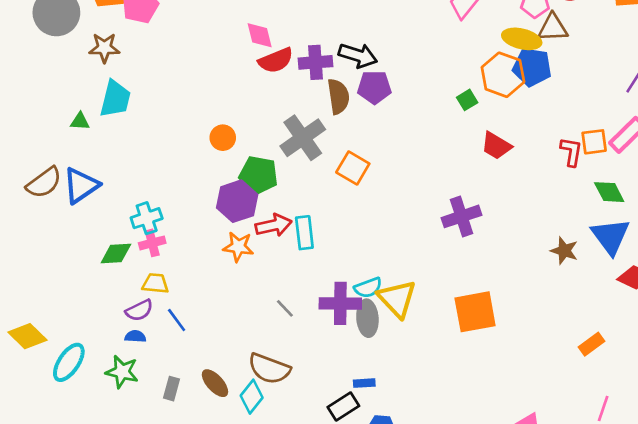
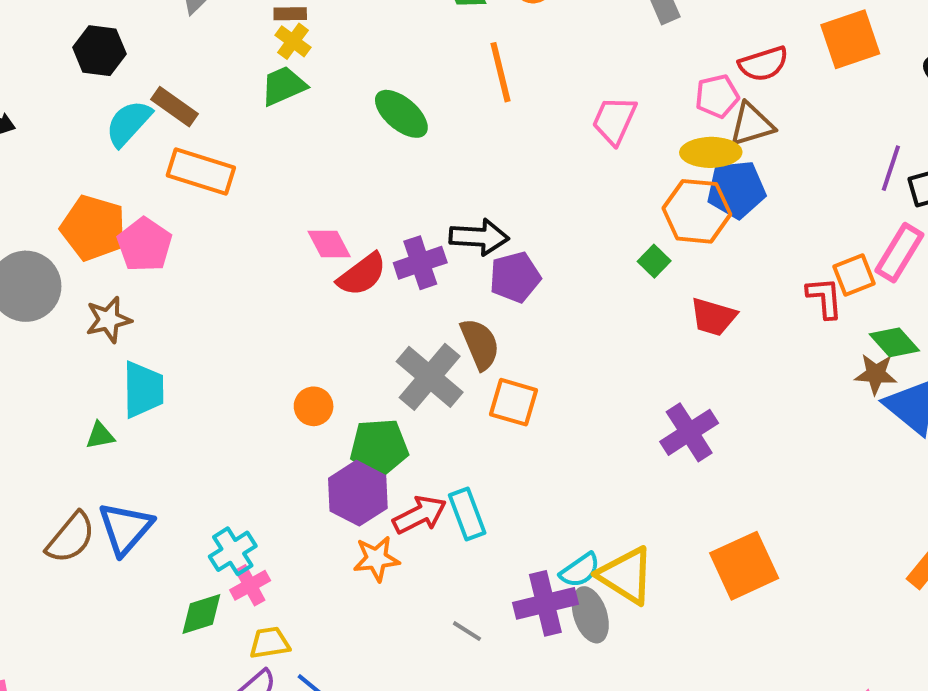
brown semicircle: (338, 96) -> (480, 344), moved
brown star: (564, 251) -> (876, 374), moved

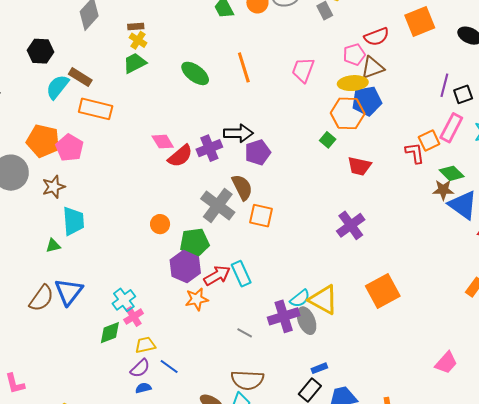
orange line: (500, 72) -> (244, 67), moved

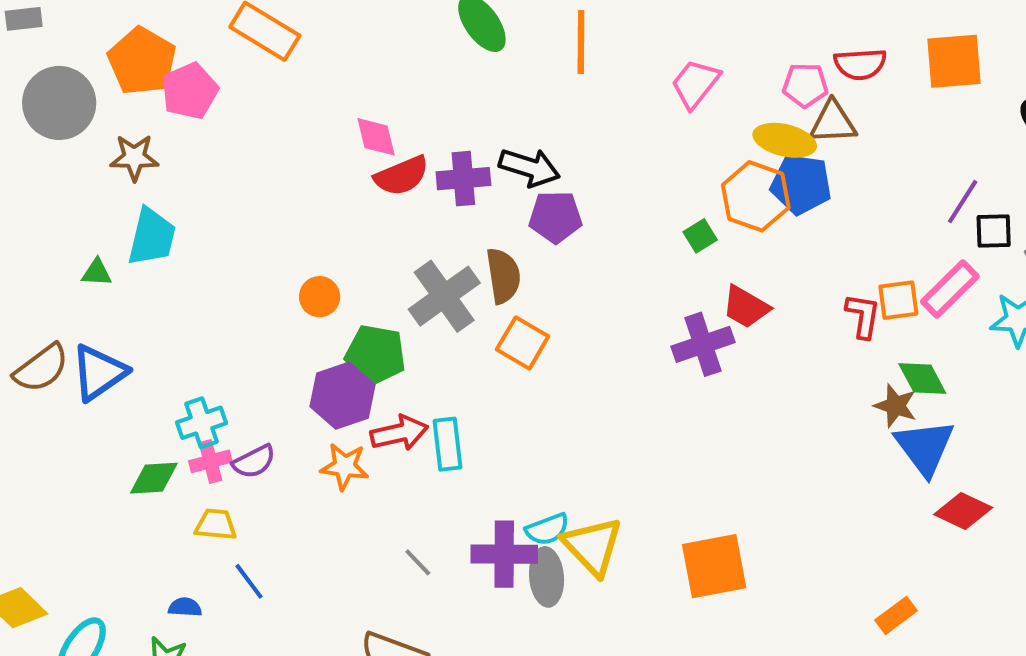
purple cross: (351, 225) -> (703, 344), moved
purple semicircle: (140, 368) -> (254, 462), moved

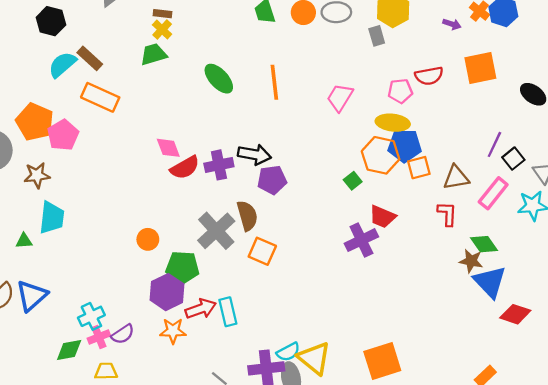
brown triangle: (833, 122) -> (456, 178), moved
black square: (994, 231) -> (513, 159), turned -30
orange square: (898, 300) -> (419, 168), moved

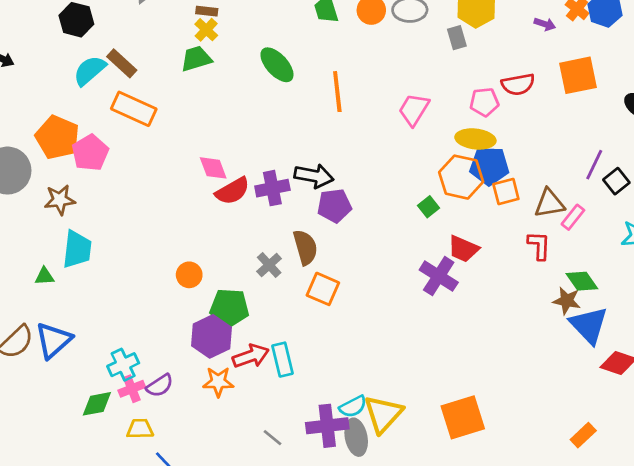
green ellipse: (219, 79) -> (277, 65), moved
pink rectangle: (493, 193) -> (573, 217), moved, size x0.7
gray cross: (216, 231) -> (269, 265), size x0.6
purple cross: (361, 240) -> (439, 276), turned -32
yellow triangle: (314, 358) -> (383, 414), turned 33

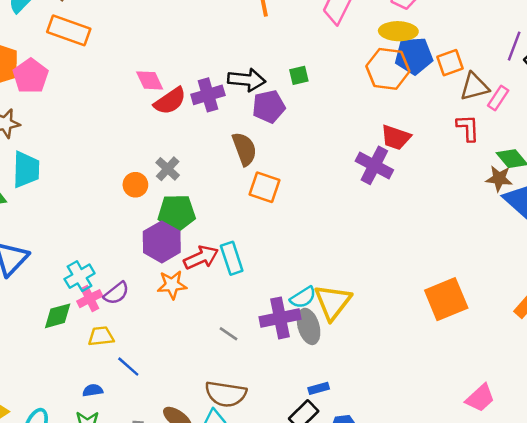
orange square: (506, 192) -> (450, 63), moved
green square: (429, 207) -> (299, 75), moved, turned 30
gray cross: (269, 265) -> (168, 169), moved
orange square: (463, 417) -> (446, 299), moved

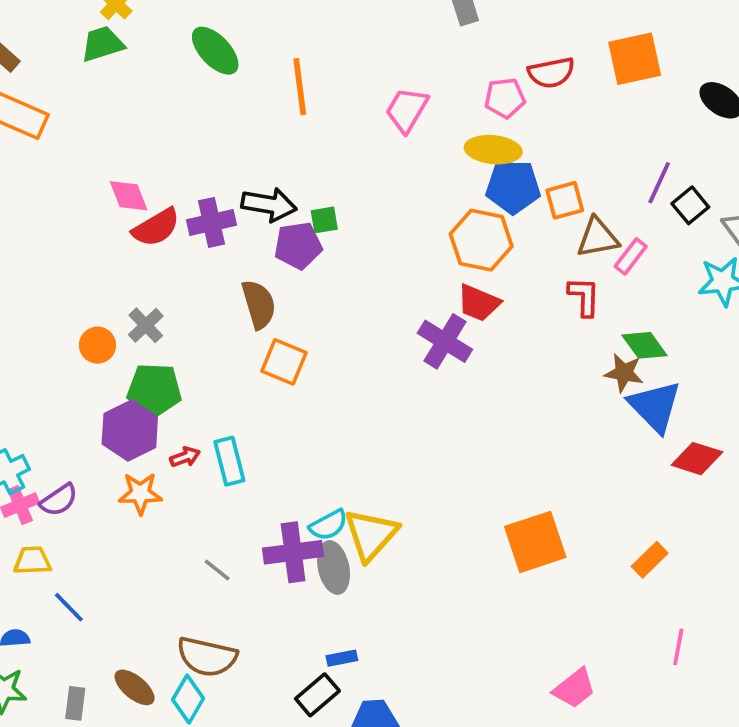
orange hexagon: (388, 69) -> (481, 240), moved
green square: (299, 75) -> (324, 220), moved
red arrow: (201, 257) -> (185, 457), size x0.6

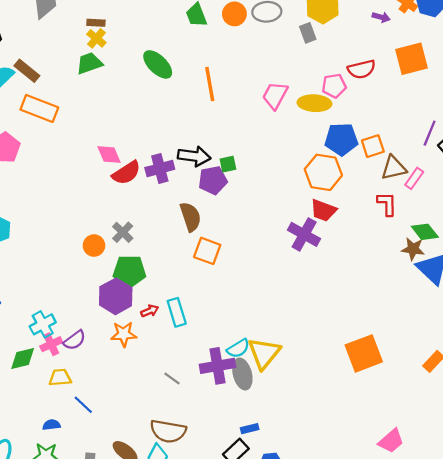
yellow ellipse: (493, 150) -> (314, 103), moved

